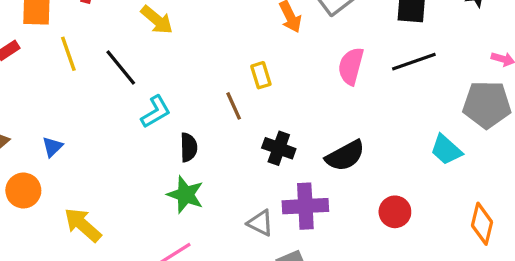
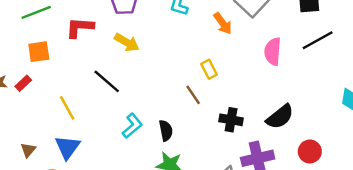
yellow line: (68, 54) -> (67, 108), moved
cyan L-shape: (156, 112) -> (132, 126), moved
blue triangle: (52, 147) -> (67, 147), size x1.6
red circle: (395, 212) -> (310, 151), moved

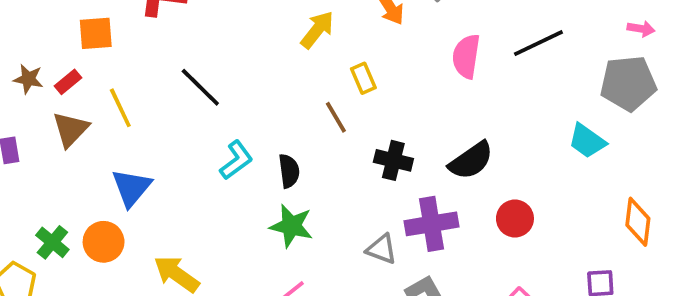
yellow arrow: (127, 42) -> (317, 30), moved, turned -85
yellow line: (67, 108) -> (120, 108), moved
brown triangle: (28, 150) -> (71, 129), moved, size x1.5

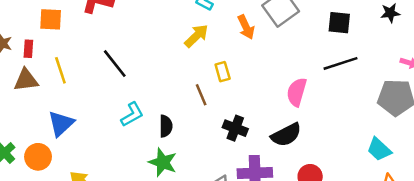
pink semicircle: (466, 56) -> (297, 92), moved
red rectangle: (68, 82) -> (28, 49), turned -54
brown triangle: (71, 129) -> (26, 80), turned 32
cyan trapezoid: (587, 141) -> (379, 149), moved

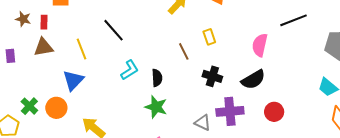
yellow line: (60, 70) -> (81, 49), moved
yellow rectangle: (223, 72) -> (209, 37), moved

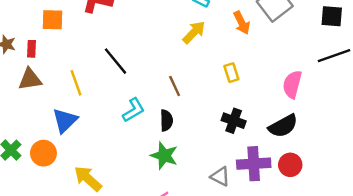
brown line: (184, 51) -> (175, 86), moved
red circle: (274, 112) -> (290, 165), moved

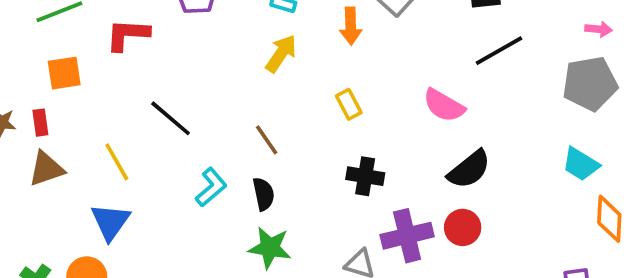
orange arrow: (242, 23) -> (351, 26), turned 35
pink semicircle: (292, 84) -> (444, 105), turned -64
black semicircle: (283, 126) -> (469, 169), moved

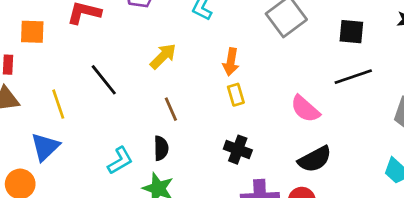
orange arrow: (351, 26) -> (231, 62), moved
yellow arrow: (281, 53) -> (163, 56), moved
cyan L-shape: (211, 187) -> (120, 161), moved

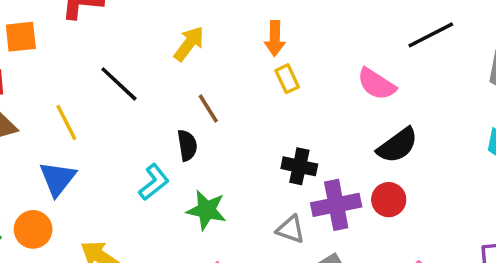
black semicircle: (161, 148) -> (187, 145), moved
black cross: (238, 150) -> (299, 166), moved

